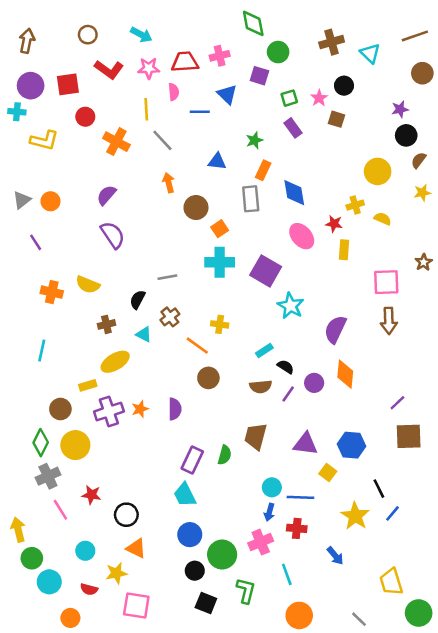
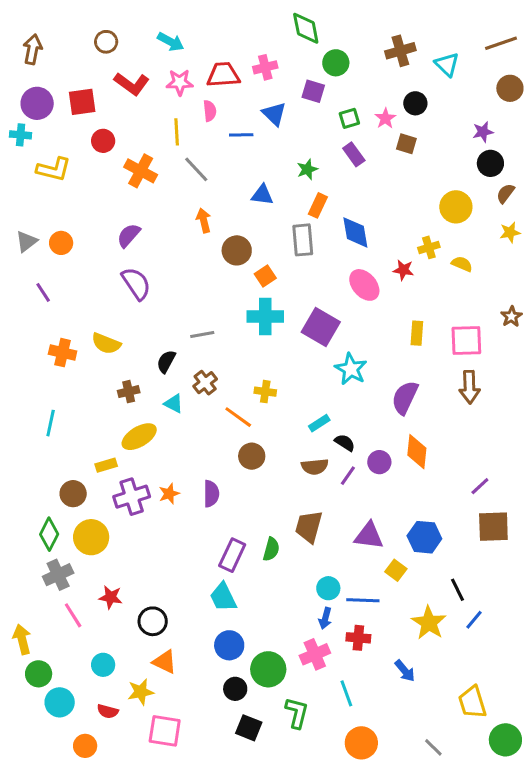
yellow rectangle: (344, 250) -> (417, 333), moved

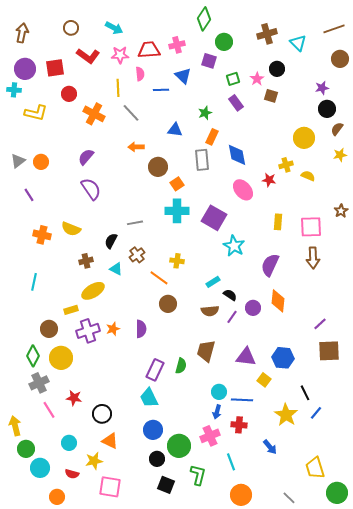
green diamond: (306, 28) -> (204, 19), turned 45
orange arrow: (204, 220) -> (136, 147), turned -77

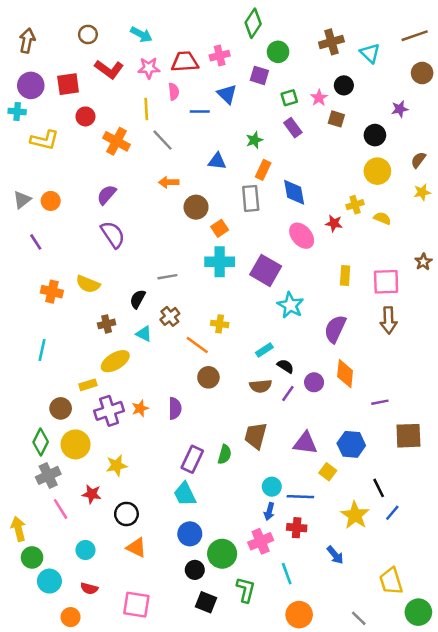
black circle: (327, 109) -> (375, 135), moved
purple line: (320, 324) -> (380, 402), moved, turned 32
yellow star: (94, 461) -> (117, 466), moved

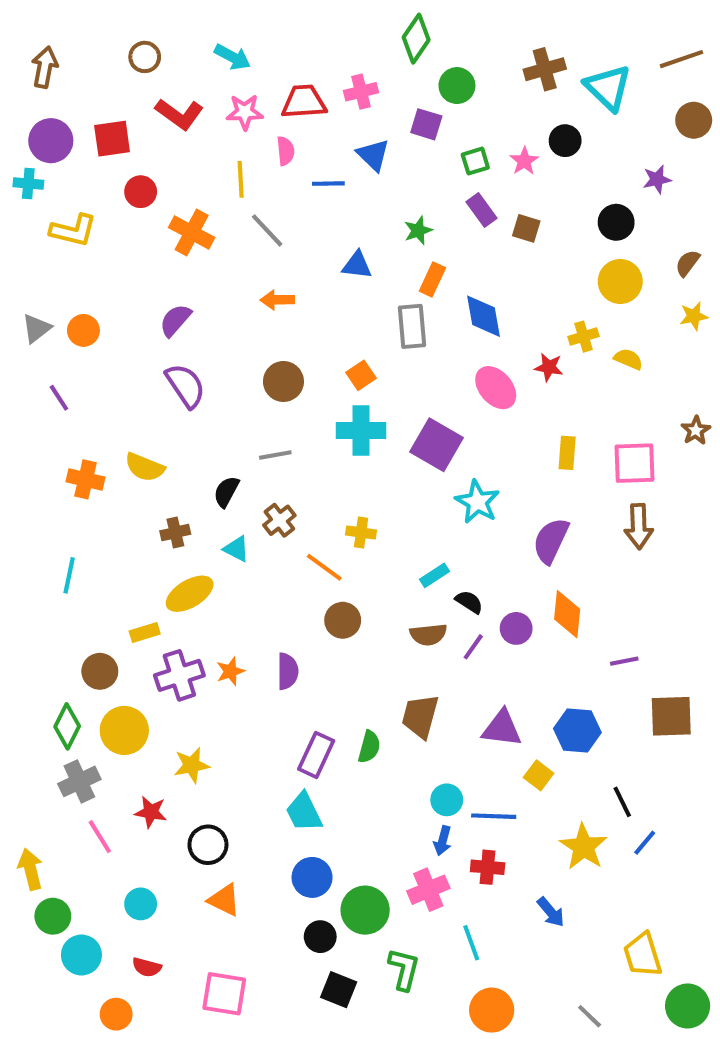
cyan triangle: (370, 53) -> (608, 88), size x1.4
brown square: (336, 119) -> (526, 228), moved
brown circle: (196, 207) -> (283, 381), moved

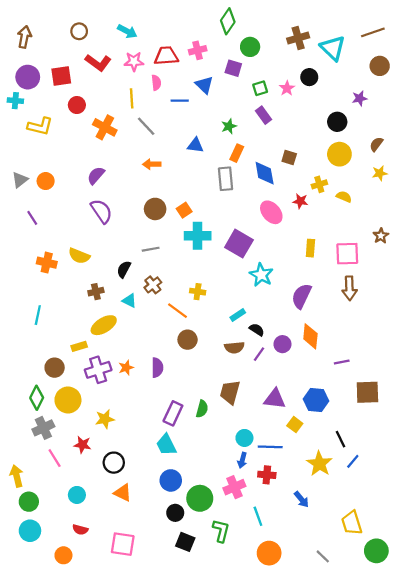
brown square: (526, 228) -> (289, 158), moved
orange square: (361, 375) -> (184, 210), moved
cyan circle: (81, 955) -> (30, 531), moved

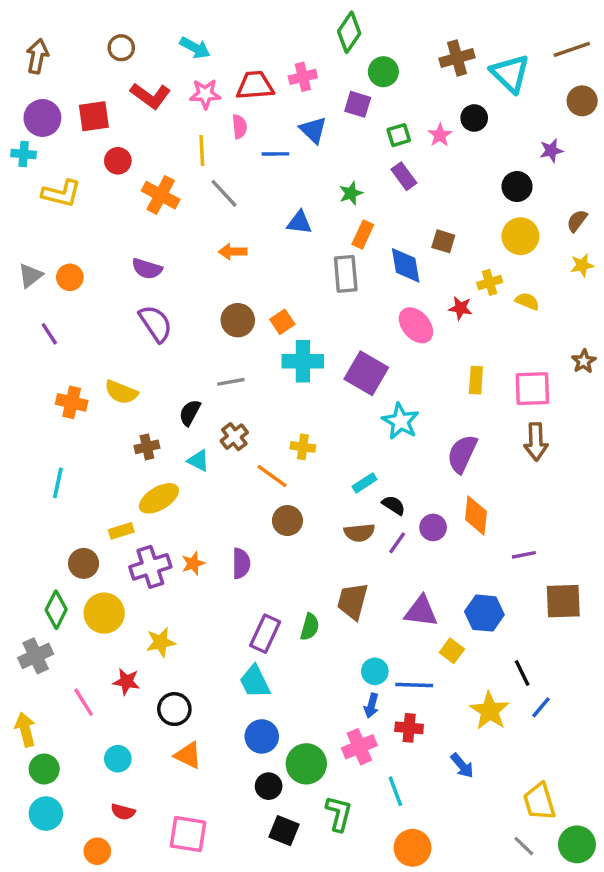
purple semicircle: (96, 175) -> (147, 269), turned -114
gray cross: (43, 428) -> (36, 656), moved
gray line: (323, 556) -> (524, 846), moved

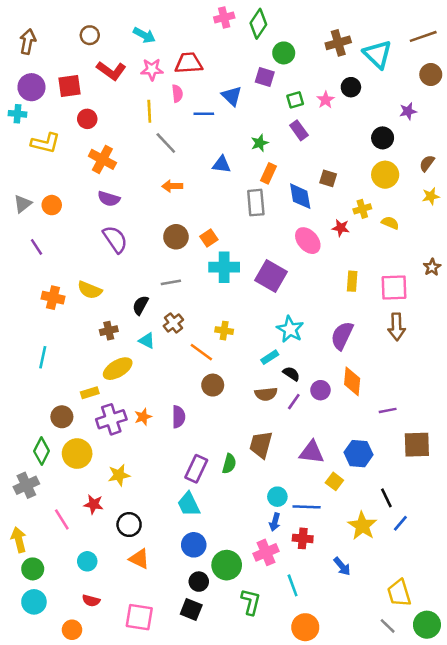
pink cross: (303, 77) -> (224, 17), moved
orange cross: (161, 195) -> (102, 159), moved
cyan star: (401, 421) -> (290, 329), moved
black square: (284, 831) -> (191, 609), moved

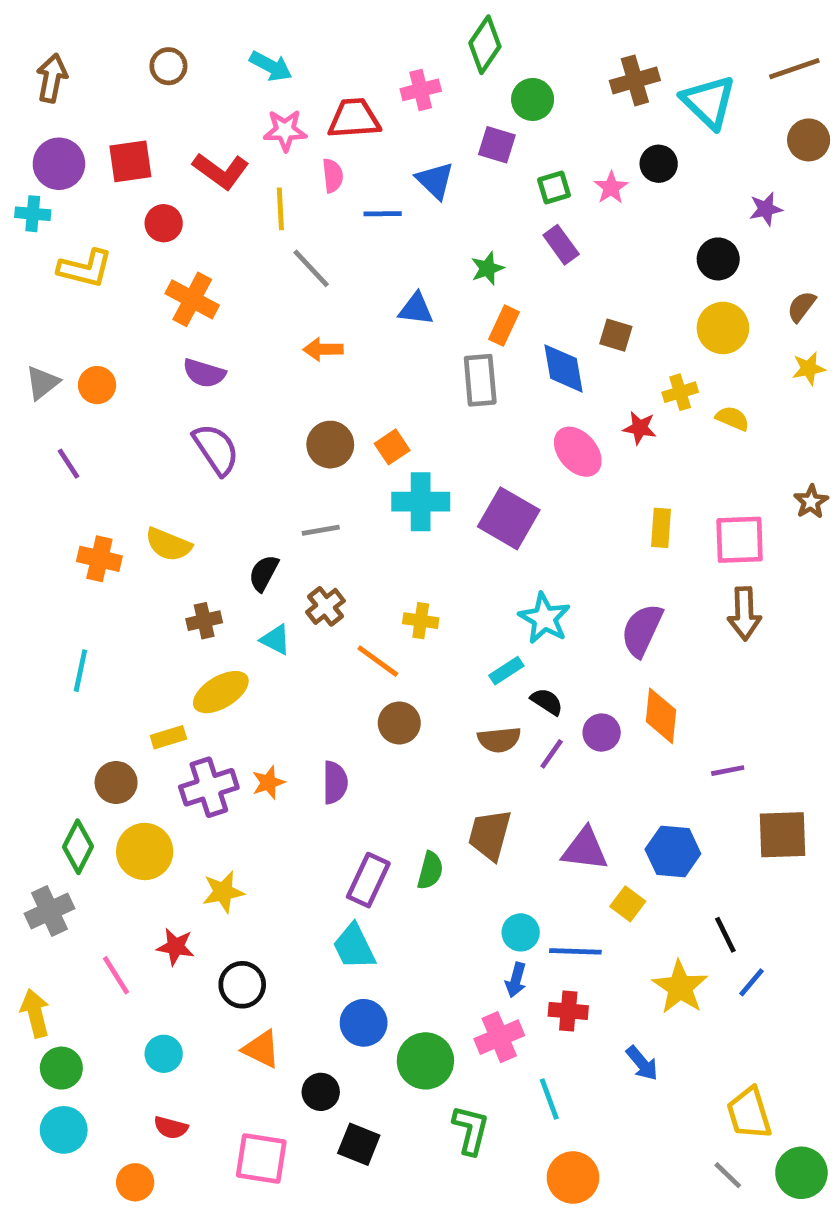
pink cross: (224, 17) -> (421, 90), moved
red L-shape: (111, 71) -> (221, 171), moved
black circle: (199, 582) -> (321, 1092), moved

